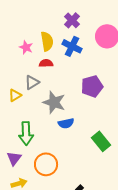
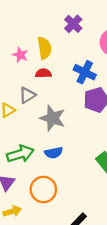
blue cross: (72, 46) -> (85, 72), moved
blue semicircle: (66, 123) -> (54, 153), moved
green arrow: (26, 133) -> (20, 154), turned -105

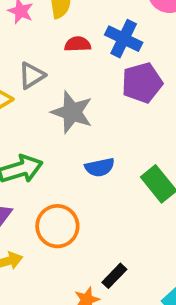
red semicircle: (43, 73) -> (78, 44), moved
blue semicircle: (54, 153) -> (100, 167), moved

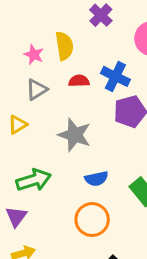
gray triangle: (32, 75) -> (37, 90), moved
orange circle: (57, 226) -> (92, 220), moved

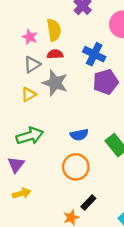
red semicircle: (79, 81) -> (55, 54), moved
yellow triangle: (18, 125) -> (29, 94), moved
gray star: (75, 135) -> (55, 83), moved

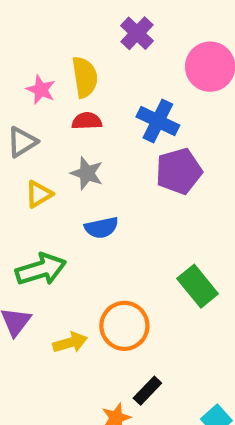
gray triangle: (32, 65) -> (22, 142), moved
gray star: (55, 83) -> (87, 173), size x0.7
blue semicircle: (79, 135) -> (101, 228), moved
yellow arrow: (22, 193) -> (70, 343), moved

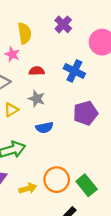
yellow semicircle: (85, 77) -> (24, 33), moved
purple pentagon: (179, 171) -> (85, 113), moved
green rectangle: (198, 286) -> (87, 185), moved

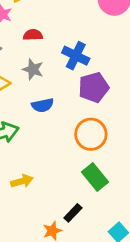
blue cross: (74, 71) -> (76, 56), moved
orange circle: (57, 180) -> (91, 134), moved

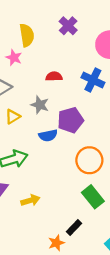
red semicircle: (33, 35) -> (54, 76), moved
blue cross: (76, 56) -> (93, 80), moved
purple pentagon: (94, 87) -> (70, 120), moved

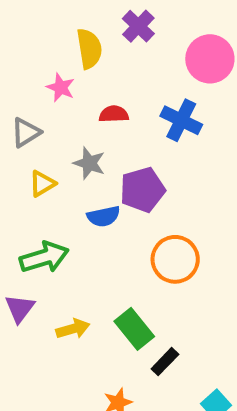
yellow semicircle: (27, 35) -> (89, 49), moved
pink star: (14, 58) -> (61, 88), moved
green rectangle: (93, 197) -> (134, 329), moved
black rectangle: (74, 228) -> (165, 362), moved

